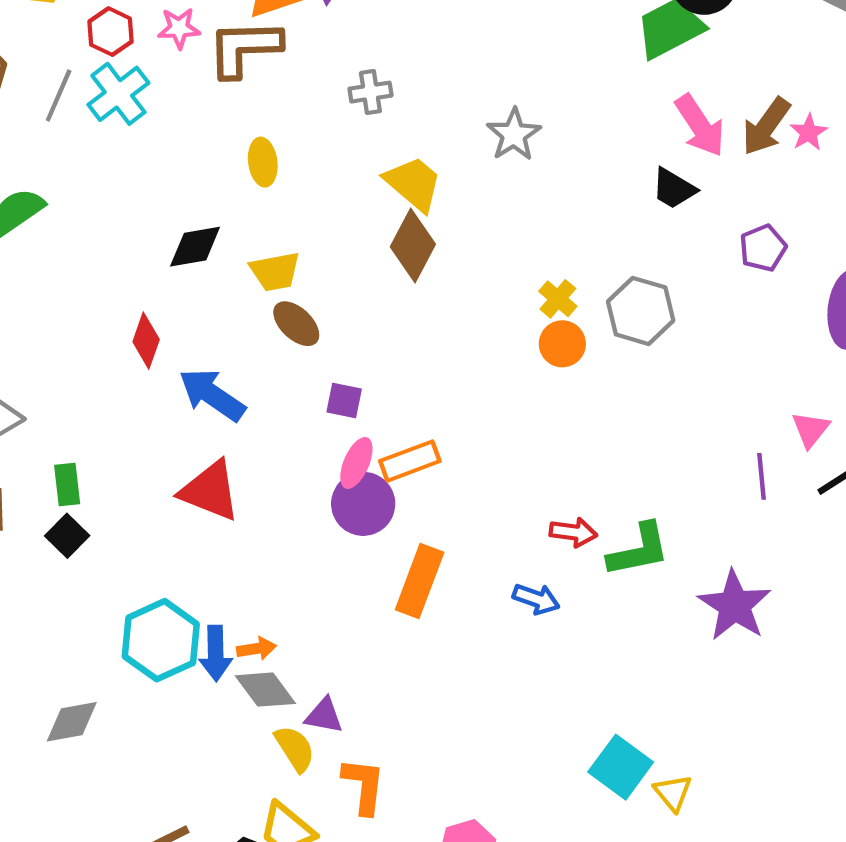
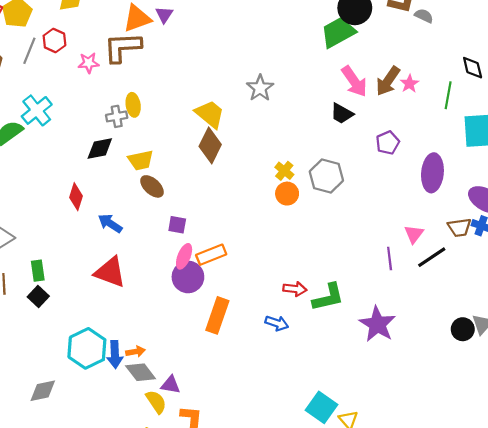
pink star: (179, 28) -> (89, 63), moved
gray cross: (370, 92) -> (117, 116), moved
cyan cross: (118, 94) -> (37, 110), moved
gray line: (59, 95) -> (29, 51), moved
blue arrow: (212, 395) -> (110, 223), size x0.7

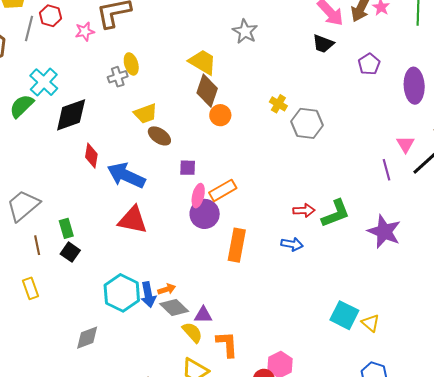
black diamond: (100, 149) -> (71, 115), moved, size x1.4
gray hexagon: (326, 176) -> (307, 123), moved
orange circle: (287, 194) -> (220, 115), moved
blue arrow: (110, 223) -> (126, 175), size x1.6

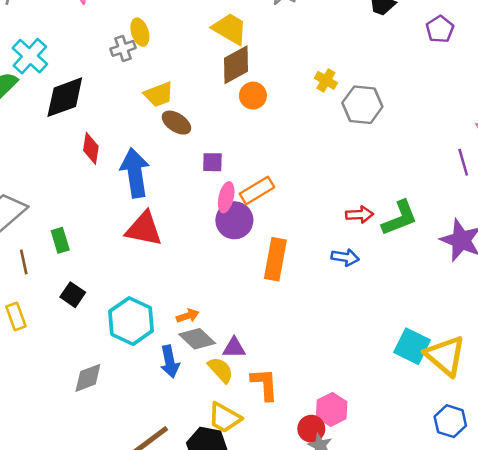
brown diamond: (207, 91) -> (236, 65), turned 44
blue arrow: (126, 175) -> (135, 173), turned 57
black square: (70, 252) -> (73, 295), moved
blue arrow: (148, 295) -> (170, 362), moved
yellow triangle: (371, 323) -> (445, 356), size x1.8

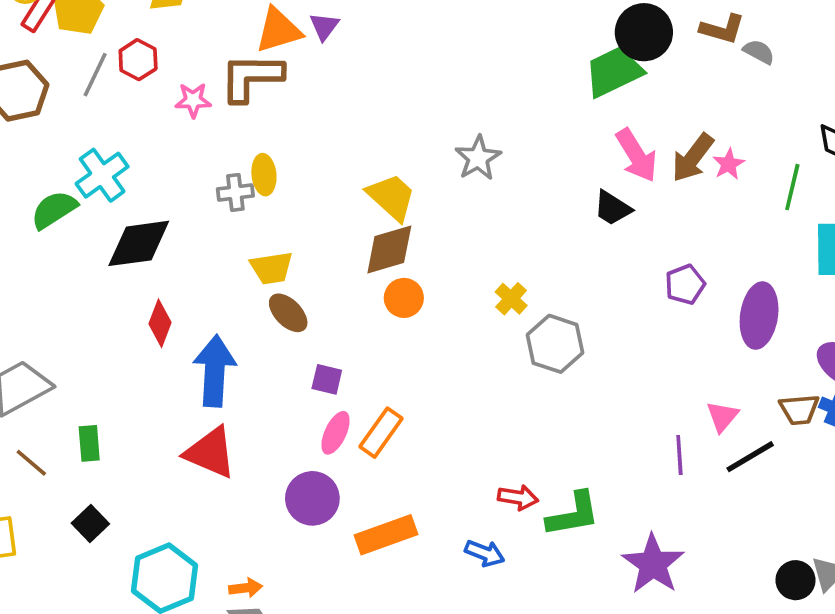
purple pentagon: (440, 29) -> (685, 284), moved
orange rectangle: (257, 190) -> (381, 433), turned -36
purple circle: (234, 220) -> (312, 498), moved
orange rectangle: (275, 259) -> (386, 535), turned 48
brown line: (24, 262) -> (31, 463), turned -50

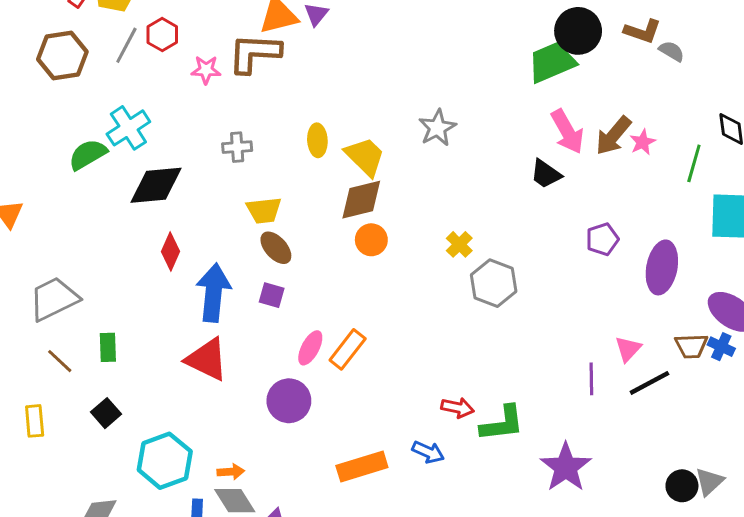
yellow ellipse: (264, 175) -> (317, 140), moved
purple square: (327, 379) -> (272, 295), moved
orange rectangle: (386, 535) -> (362, 467), moved

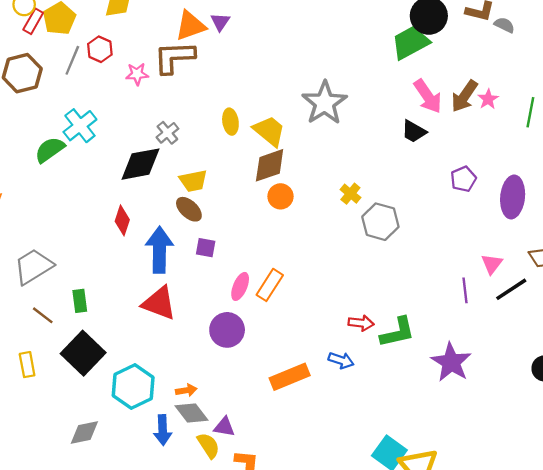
gray star: (437, 128) -> (325, 103), size x1.5
gray cross: (237, 147) -> (167, 133), turned -30
black diamond: (156, 185) -> (140, 164), moved
brown ellipse: (276, 248) -> (189, 209), moved
black square: (106, 413) -> (83, 353), size x1.8

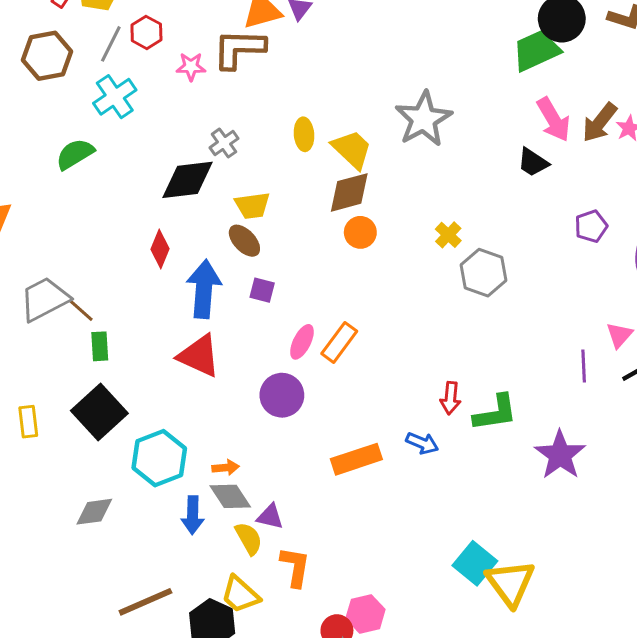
cyan cross: (80, 126) -> (115, 97), moved
brown line: (43, 315) -> (81, 310), moved
red arrow: (361, 323) -> (450, 398), turned 85

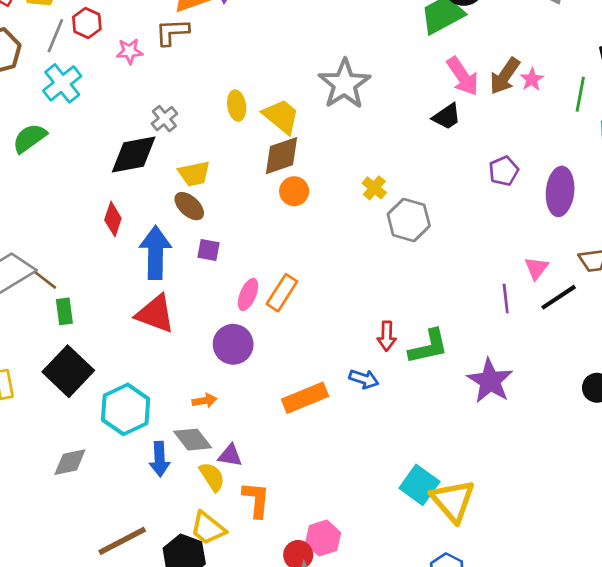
brown L-shape: (239, 49) -> (172, 32), size x0.7
black trapezoid: (533, 162) -> (447, 117), turned -64
orange arrow: (226, 468) -> (205, 401), moved

